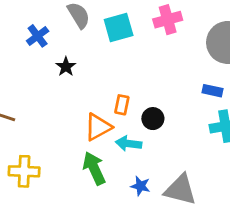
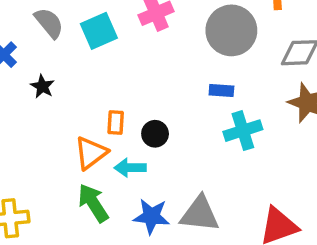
blue star: (140, 186) -> (151, 216), size x1.5

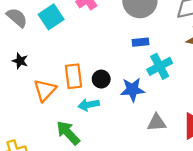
orange rectangle: (116, 123) -> (73, 76), size x1.5
orange triangle: (91, 153) -> (45, 90), moved
gray triangle: (200, 214) -> (157, 123), moved, size x0.7
blue star: (151, 216) -> (132, 90), moved

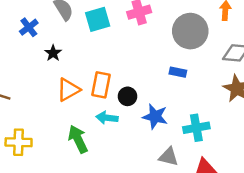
cyan cross: (160, 66) -> (196, 128), moved

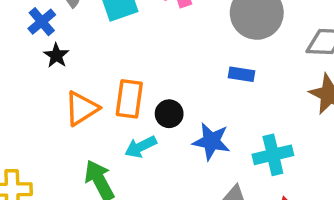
blue cross: (29, 27) -> (42, 22), moved
cyan arrow: (107, 118) -> (141, 147), turned -30

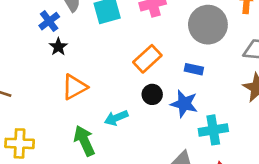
orange rectangle: (129, 99) -> (147, 59), moved, turned 36
black circle: (169, 114) -> (152, 94), moved
blue star: (211, 141) -> (184, 104), moved

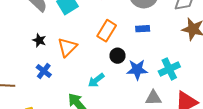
blue cross: (49, 21) -> (44, 71), moved
orange triangle: (74, 87) -> (67, 47), moved
blue star: (184, 104) -> (137, 70), moved

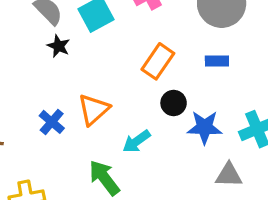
black star: (39, 40) -> (59, 46), moved
orange triangle: (67, 47) -> (94, 110), moved

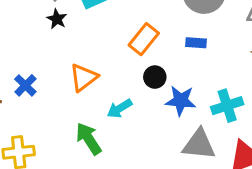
blue cross: (52, 122) -> (25, 85), moved
gray triangle: (229, 175) -> (199, 144), size x1.4

